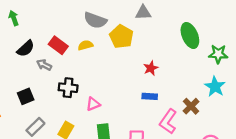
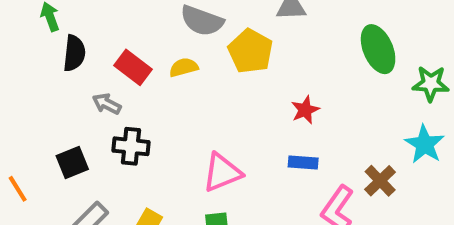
black semicircle: (26, 49) -> (74, 53), moved, turned -42
black cross: (68, 88) -> (131, 146), moved
pink triangle: (93, 104) -> (222, 173), moved, size x1.5

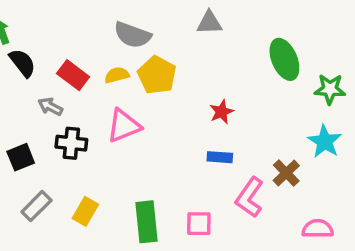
yellow pentagon: (250, 51) -> (157, 75), moved
black semicircle: (74, 53) -> (22, 63), turned -44
pink triangle: (222, 173) -> (124, 126), moved

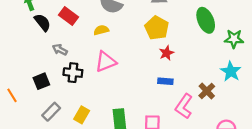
red rectangle: (73, 75) -> (69, 16), moved
yellow pentagon: (157, 75) -> (157, 28), moved

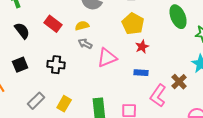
red rectangle: (69, 16) -> (53, 24), moved
black semicircle: (42, 22) -> (22, 31), moved
gray arrow: (60, 50) -> (85, 44), moved
pink triangle: (106, 62) -> (107, 58), moved
black square: (41, 81) -> (20, 65), moved

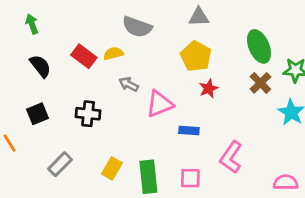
yellow semicircle: (82, 26) -> (113, 53), moved
blue rectangle: (141, 73) -> (189, 131), moved
brown cross: (179, 82) -> (260, 83), moved
yellow rectangle: (64, 104) -> (112, 168), moved

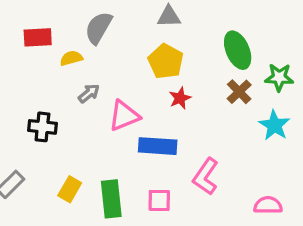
gray semicircle: (137, 27) -> (98, 28), turned 100
red rectangle: (84, 56) -> (38, 37), moved, turned -40
gray arrow: (129, 84) -> (89, 93), turned 114
blue rectangle: (189, 131) -> (158, 146), size x1.6

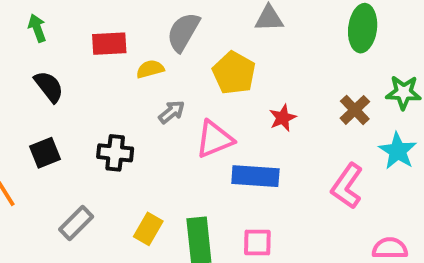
green ellipse: (238, 50) -> (363, 28), moved, turned 30
yellow pentagon: (166, 61) -> (234, 73), moved
pink L-shape: (206, 176) -> (347, 186), moved

